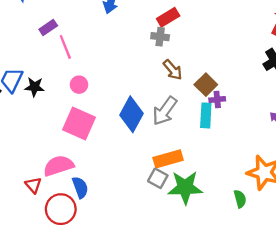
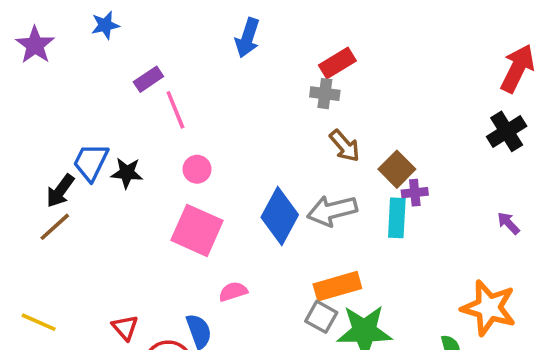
gray arrow: (165, 111) -> (332, 211), turned 40
pink semicircle: (58, 166) -> (233, 292), moved, size x0.6

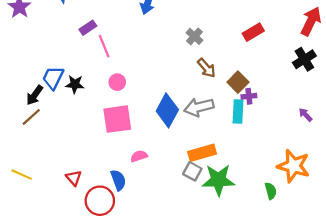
red rectangle: (337, 63) -> (253, 32), moved
gray cross: (325, 94) -> (194, 36), turned 35
pink square: (197, 230) -> (117, 119), turned -32

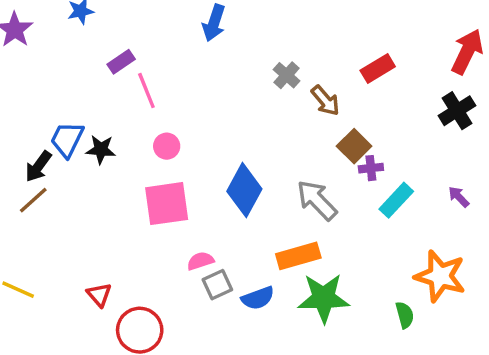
brown arrow: (206, 68) -> (325, 101), moved
gray arrow: (199, 107) -> (317, 200), moved, turned 60
cyan rectangle: (238, 111) -> (396, 200), moved, turned 40
gray square: (192, 171) -> (217, 285), moved, turned 36
blue semicircle: (118, 180) -> (258, 298), moved, turned 90

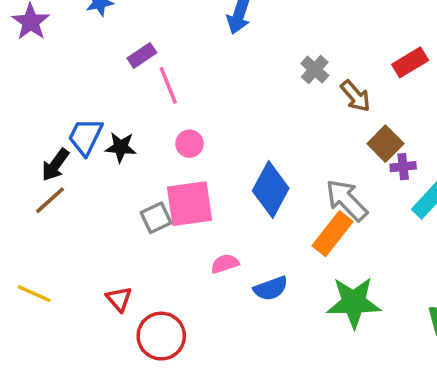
orange rectangle: (298, 256) -> (332, 234), moved, turned -36
gray square: (217, 285) -> (156, 218), moved
blue semicircle: (258, 298) -> (271, 288), moved

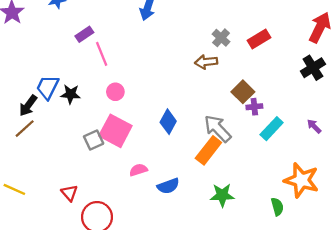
gray cross: (315, 70) -> (221, 38), moved
brown arrow: (355, 96) -> (206, 62), moved, turned 125
blue diamond: (271, 190) -> (168, 122), size x0.7
pink square: (189, 204) -> (115, 131), turned 36
green star: (354, 303) -> (222, 195), size x0.7

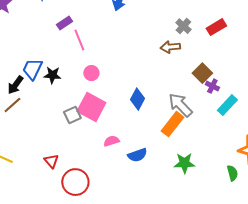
purple cross: (254, 107) -> (212, 86), turned 32

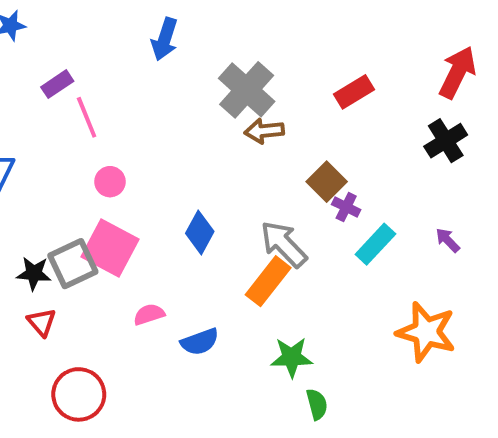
gray cross: (183, 26) -> (247, 90), moved, size x1.8
black star: (52, 75) -> (34, 273), moved
gray square: (72, 115) -> (73, 264), size x1.4
red triangle: (51, 161) -> (42, 322), moved
green semicircle: (232, 173) -> (317, 404), moved

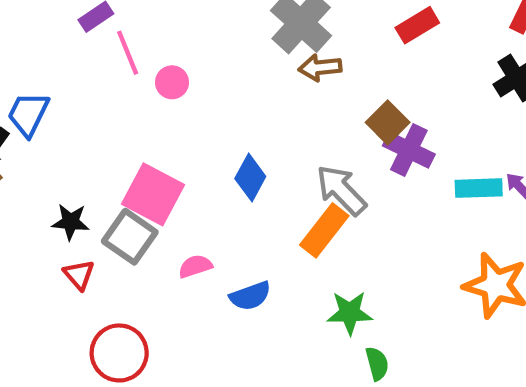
pink circle: (110, 182) -> (172, 82), moved
purple cross: (346, 207) -> (409, 150), size x1.6
cyan rectangle: (375, 244) -> (479, 188), moved, turned 45
gray square: (73, 264) -> (130, 237), moved, turned -30

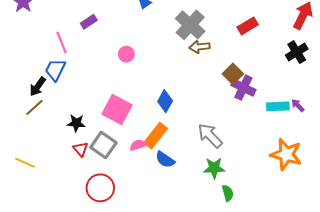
pink line: (128, 53) -> (62, 43), moved
gray arrow: (341, 190) -> (210, 136), moved
orange rectangle: (324, 230) -> (156, 136), moved
gray square: (130, 237) -> (103, 145), moved
blue semicircle: (250, 296) -> (165, 160), turned 54

